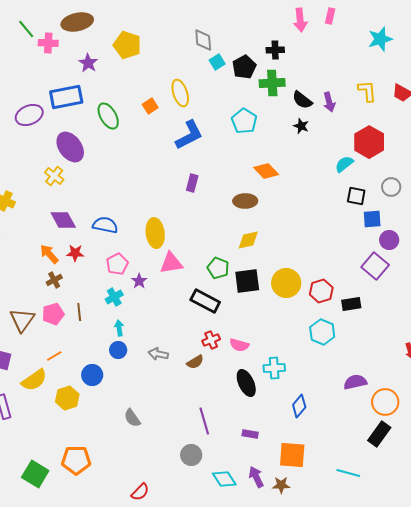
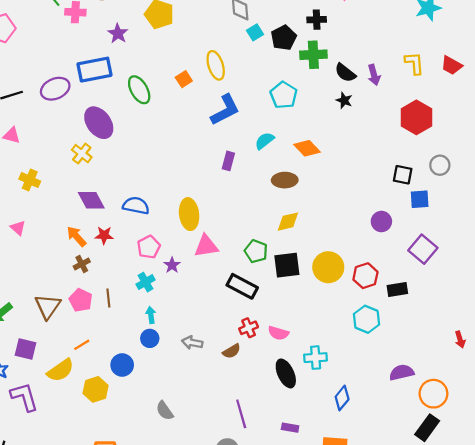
cyan semicircle: (344, 164) -> (265, 141), moved
purple circle: (389, 240) -> (381, 222), moved
pink pentagon: (53, 314) -> (81, 300), turned -30

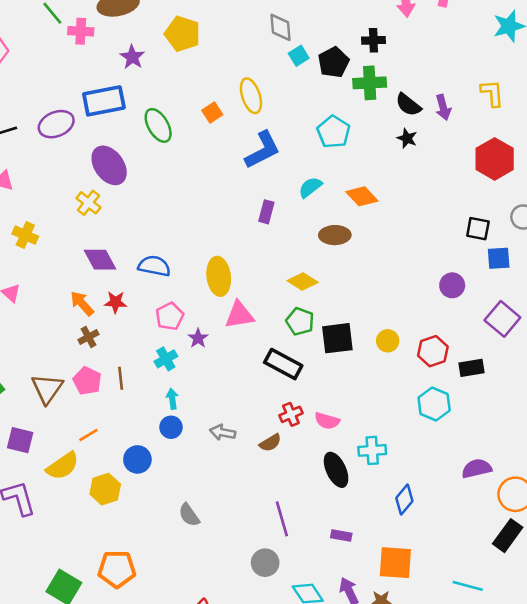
yellow diamond: (288, 222) -> (303, 281), moved, turned 45
yellow circle: (328, 267) -> (388, 341), size x0.6

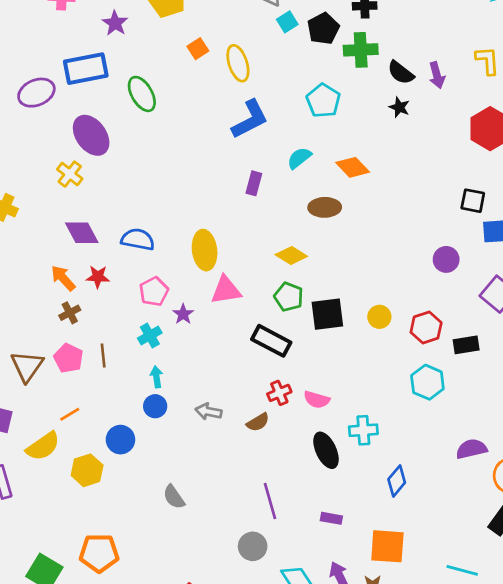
orange square: (212, 113) -> (198, 49), moved

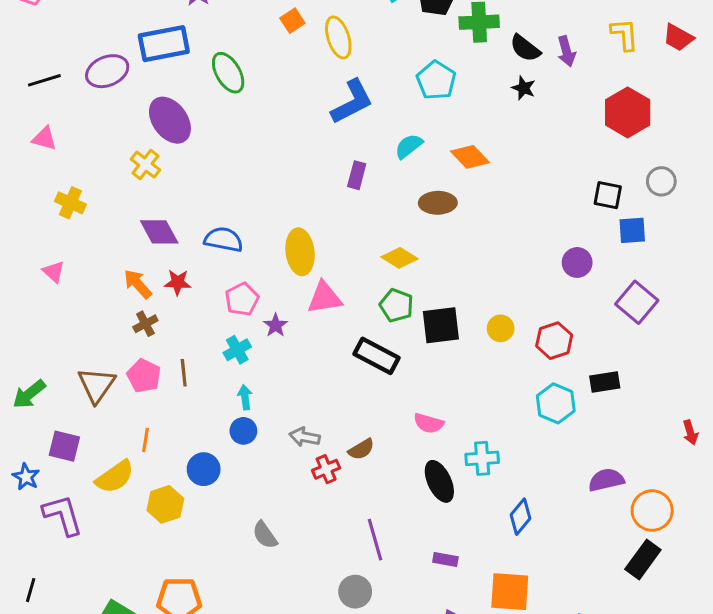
black rectangle: (466, 345) -> (605, 382), moved
red cross: (279, 393) -> (326, 469), moved
orange line: (70, 414) -> (145, 440), turned -50

